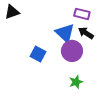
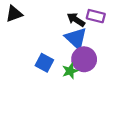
black arrow: (86, 33) -> (76, 20), moved
green star: (76, 82) -> (70, 71), moved

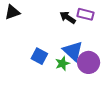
blue triangle: (76, 38) -> (73, 51), moved
purple circle: (84, 59) -> (89, 62), moved

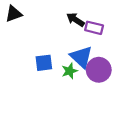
purple rectangle: (85, 14) -> (94, 28), moved
blue square: (39, 56) -> (44, 63), turned -35

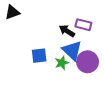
black arrow: (75, 20) -> (67, 31), moved

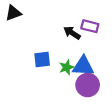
blue triangle: (72, 50) -> (83, 66), moved, turned -40
purple circle: (88, 62) -> (88, 85), moved

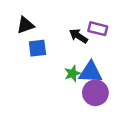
black triangle: (13, 13) -> (25, 25), moved
blue square: (42, 59) -> (37, 48), moved

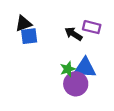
blue square: (37, 48) -> (29, 36), moved
purple circle: (95, 93) -> (76, 84), moved

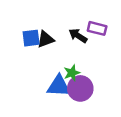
black triangle: (23, 24) -> (45, 39), moved
blue triangle: (85, 68) -> (59, 86), moved

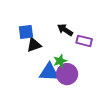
purple rectangle: (97, 28) -> (84, 41), moved
black triangle: (45, 39) -> (34, 45), moved

